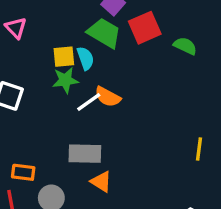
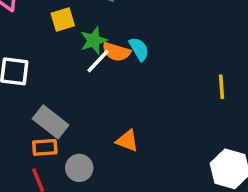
cyan semicircle: (86, 58) -> (139, 49), moved
green star: (65, 80) -> (94, 40), moved
gray rectangle: (85, 154) -> (51, 122), moved, turned 48

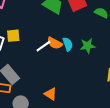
yellow square: (63, 19) -> (13, 36), moved
green star: (94, 40) -> (88, 46), moved

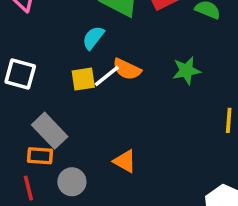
yellow square: (13, 36) -> (83, 79), moved
cyan semicircle: (68, 44) -> (93, 38), moved, turned -120

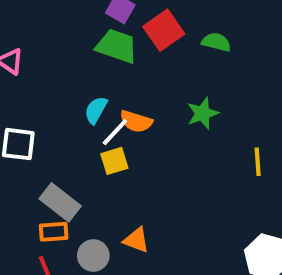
cyan semicircle: (93, 38) -> (96, 110), moved
yellow square: (83, 79) -> (114, 161), moved
orange triangle: (125, 161) -> (136, 240), moved

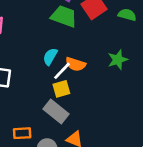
gray rectangle: (60, 202) -> (56, 111), moved

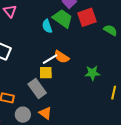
cyan semicircle: (50, 57) -> (47, 26), moved, turned -64
green star: (118, 60) -> (92, 73), moved

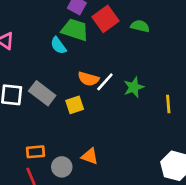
white line: (50, 59) -> (105, 82), moved
gray rectangle: (37, 88) -> (42, 93), moved

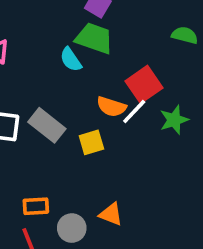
red square: (106, 19) -> (144, 84), moved

